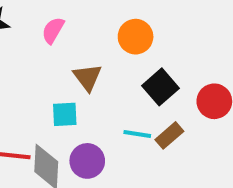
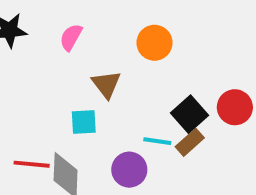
black square: (161, 87) -> (189, 114), moved
purple circle: (87, 161) -> (129, 170), moved

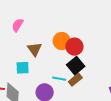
orange circle: (154, 43) -> (62, 41), moved
red circle: (235, 107) -> (74, 47), moved

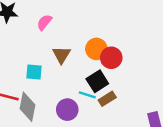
black square: (76, 66) -> (97, 81), moved
cyan square: (23, 68) -> (34, 72), moved

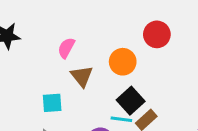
pink semicircle: (44, 22) -> (66, 48), moved
red circle: (111, 58) -> (157, 34), moved

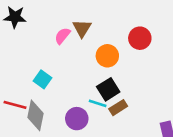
brown triangle: (82, 76) -> (82, 28), moved
cyan square: (52, 103) -> (42, 79), turned 30

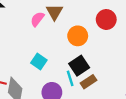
cyan square: (42, 79) -> (39, 62), moved
cyan line: (98, 103) -> (70, 78), turned 56

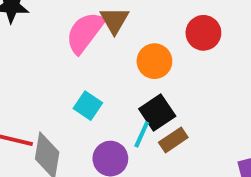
pink semicircle: (37, 19) -> (85, 32), size x1.6
cyan line: (70, 78) -> (142, 134), turned 42

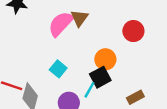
orange circle: (154, 61) -> (105, 59), moved
brown rectangle: (173, 140) -> (135, 97), moved

